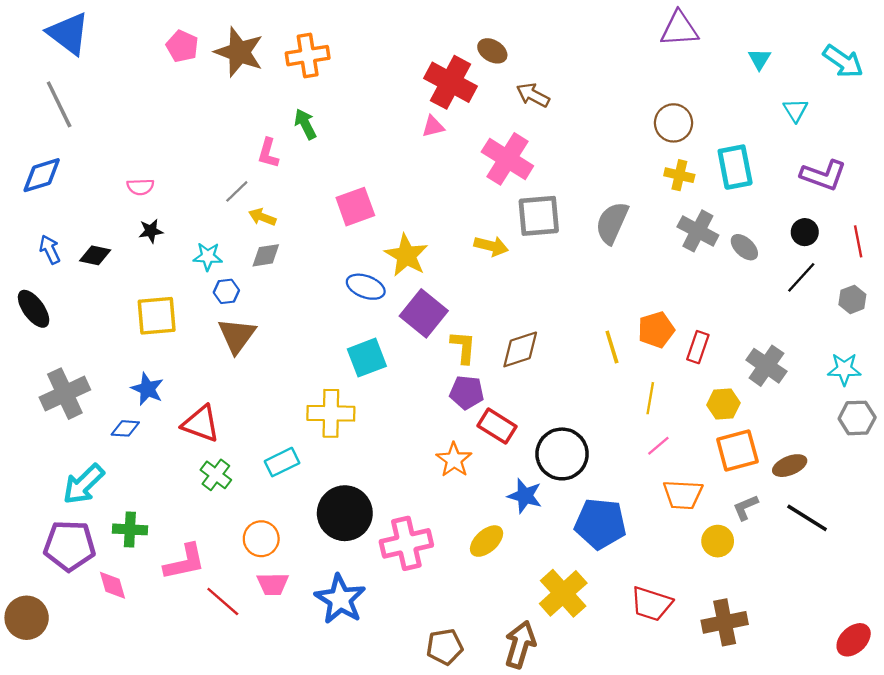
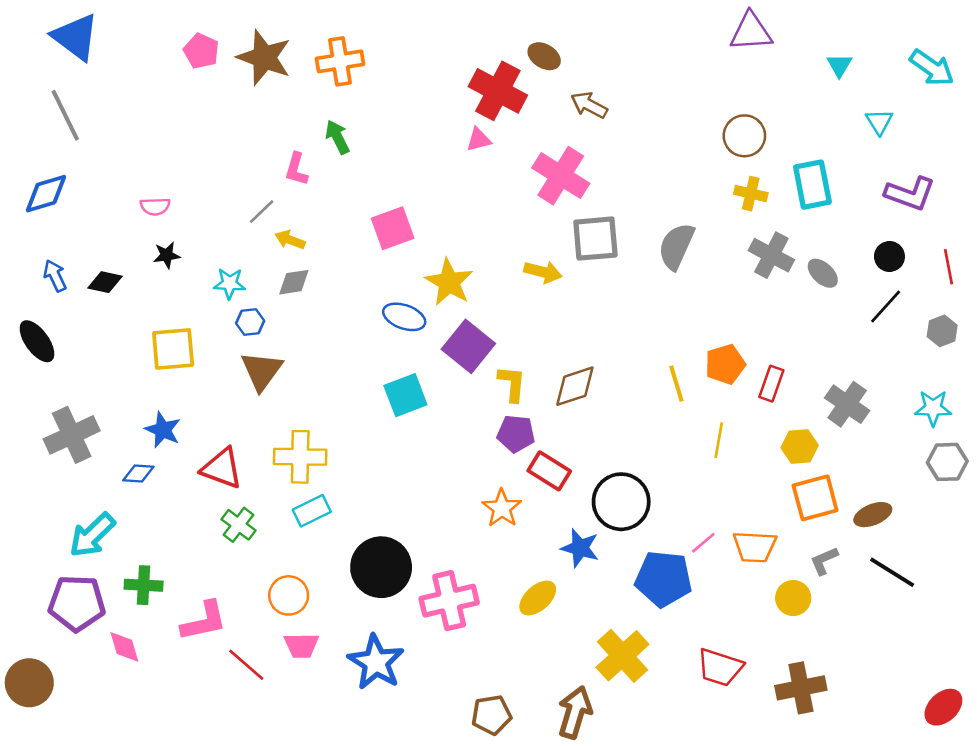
yellow cross: (331, 413) -> (300, 457), moved
pink line: (658, 446) -> (703, 543), moved

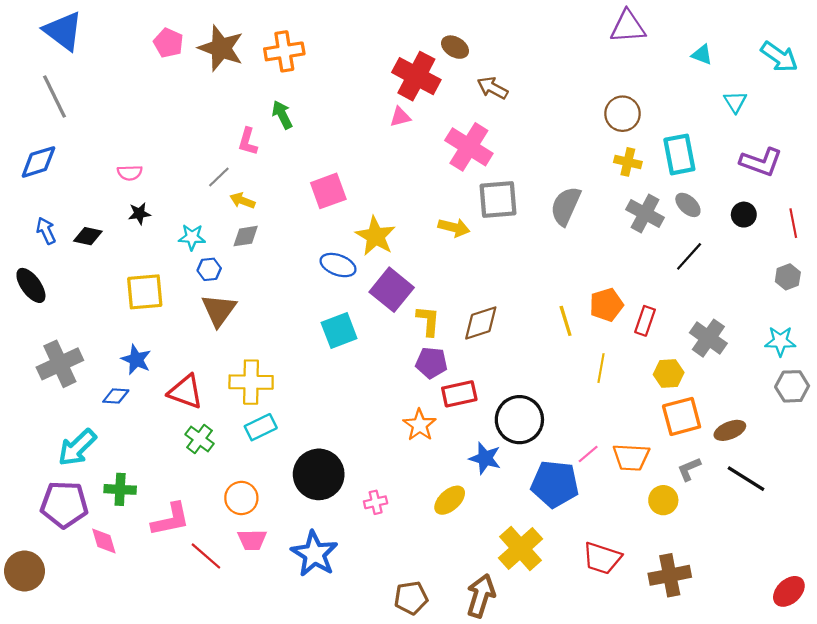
cyan triangle: (839, 65) -> (702, 55), turned -40
gray ellipse: (823, 273) -> (688, 205), moved
black line: (886, 307) -> (689, 256), moved
red rectangle: (549, 471) -> (459, 394), turned -44
pink cross: (449, 601) -> (376, 502), size x0.5

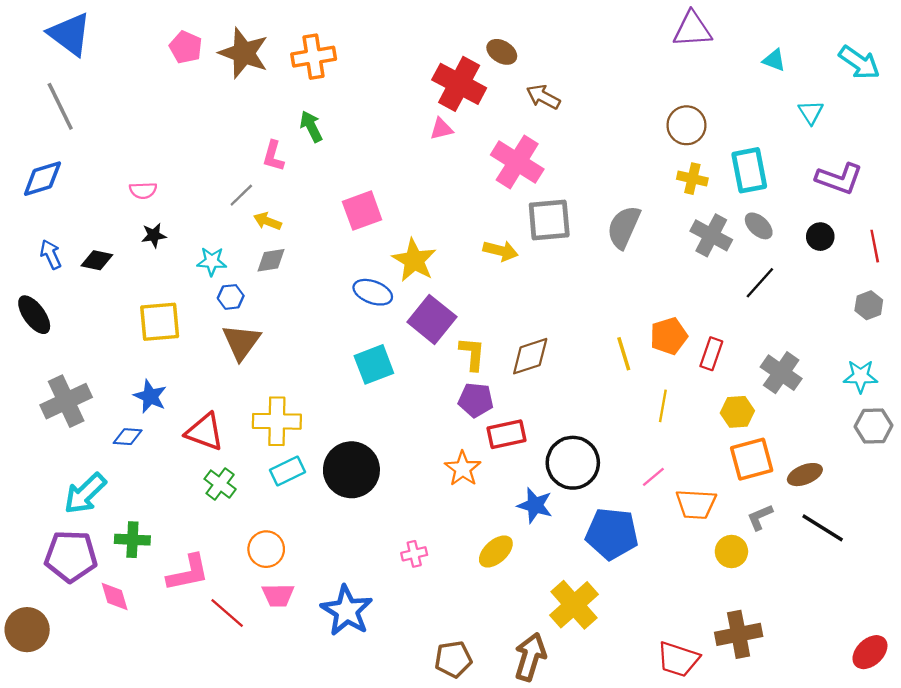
pink line: (588, 454) -> (653, 477), moved
black circle: (319, 474) -> (351, 470), moved
red trapezoid: (602, 558) -> (678, 659), moved

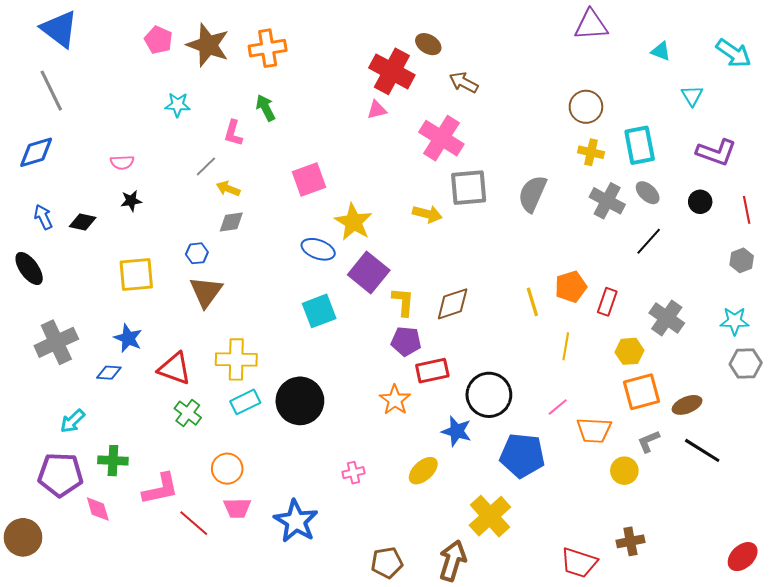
cyan star: (212, 261) -> (178, 105), moved
cyan arrow: (85, 493) -> (73, 421), size x0.7
brown cross: (739, 634) -> (630, 541), size x0.7

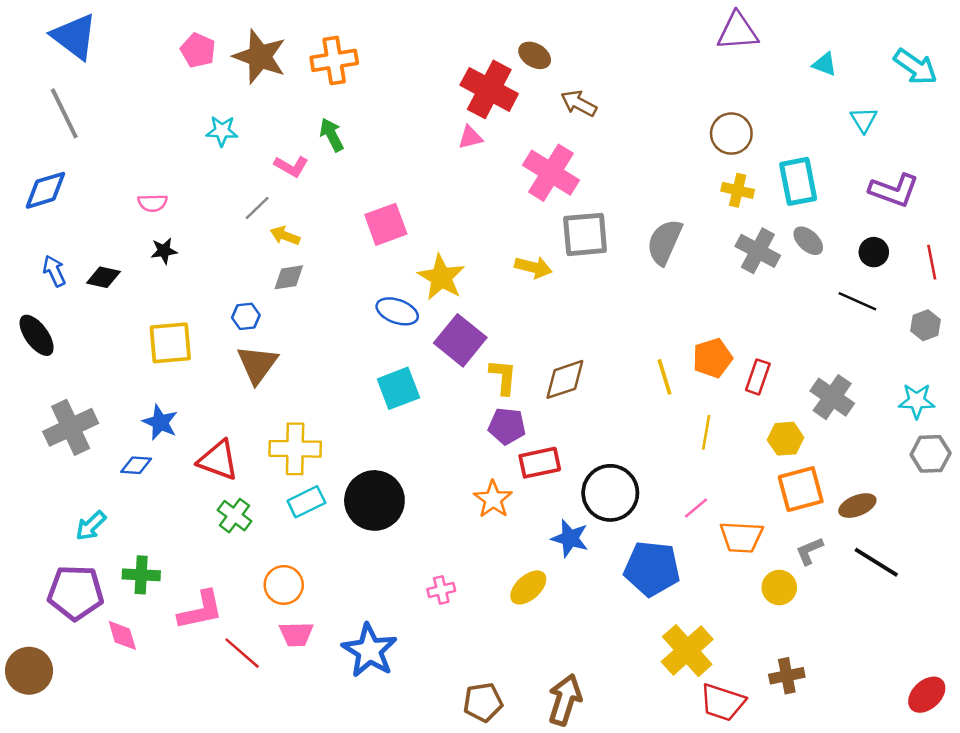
pink L-shape: (233, 133) -> (291, 166), turned -76
black line: (649, 241) -> (857, 301), moved, turned 72
yellow cross: (490, 516) -> (687, 651), moved

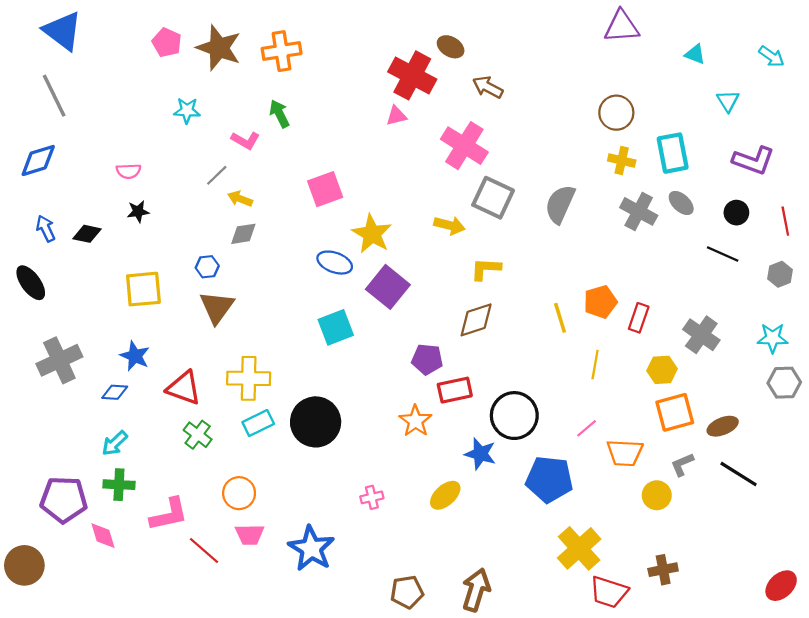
cyan arrow: (915, 67) -> (772, 56), size x0.7
gray square: (585, 234) -> (493, 198), turned 30
yellow L-shape: (503, 377) -> (486, 269), moved, turned -92
cyan arrow: (91, 526) -> (115, 443), moved

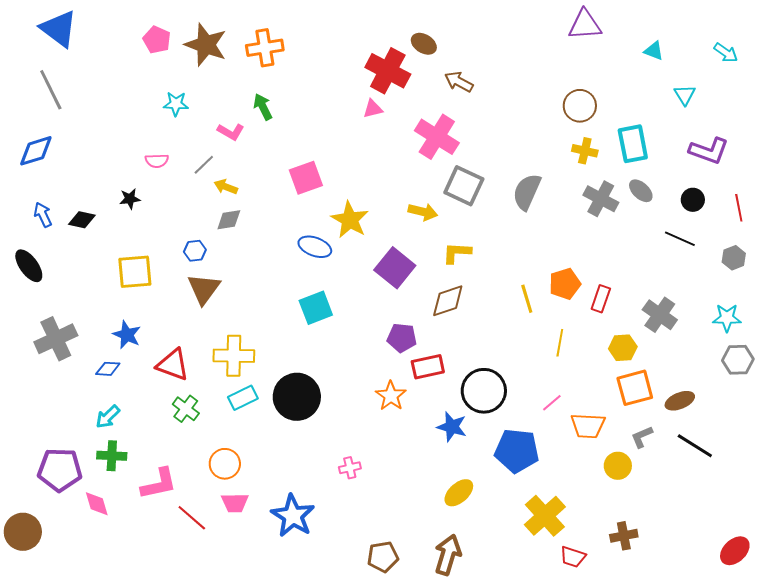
pink semicircle: (129, 171) -> (157, 161), moved
purple square: (388, 287) -> (395, 268), moved
yellow ellipse: (445, 495) -> (459, 493), moved
red trapezoid: (609, 592) -> (573, 557), size x0.7

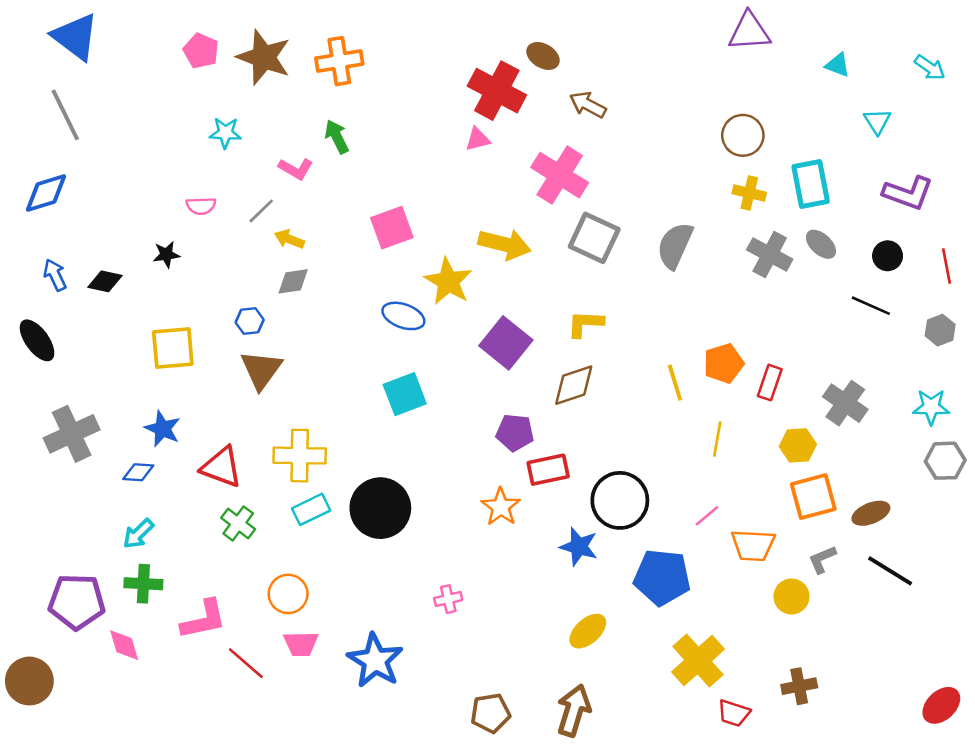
yellow arrow: (423, 212) -> (505, 244), moved, size x1.4

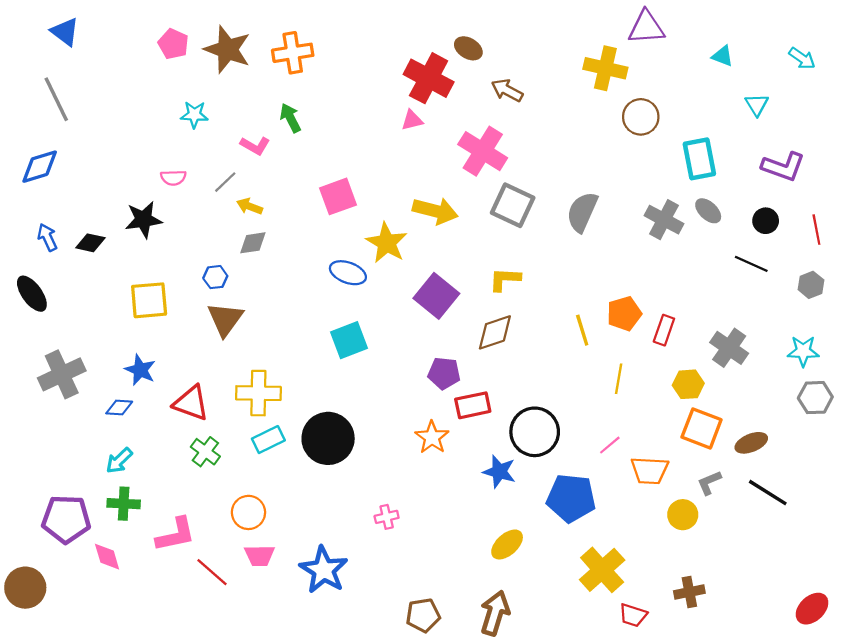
blue triangle: (75, 37) -> (65, 32), size x0.7
yellow cross: (749, 193) -> (605, 68), moved, size x1.5
black star: (166, 254) -> (143, 220), size x1.6
orange square: (813, 497) -> (702, 428), turned 36

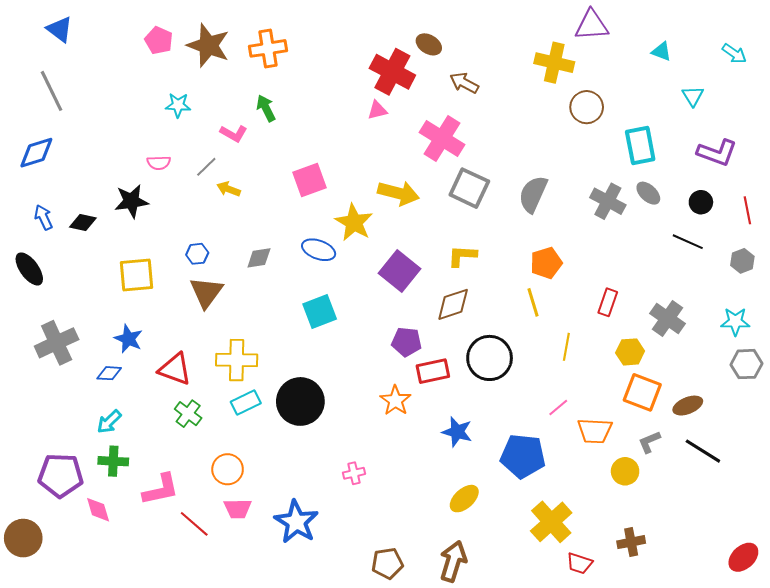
gray diamond: (253, 243) -> (259, 258), moved
orange pentagon: (624, 314) -> (546, 263), moved
black circle: (535, 432) -> (490, 358), moved

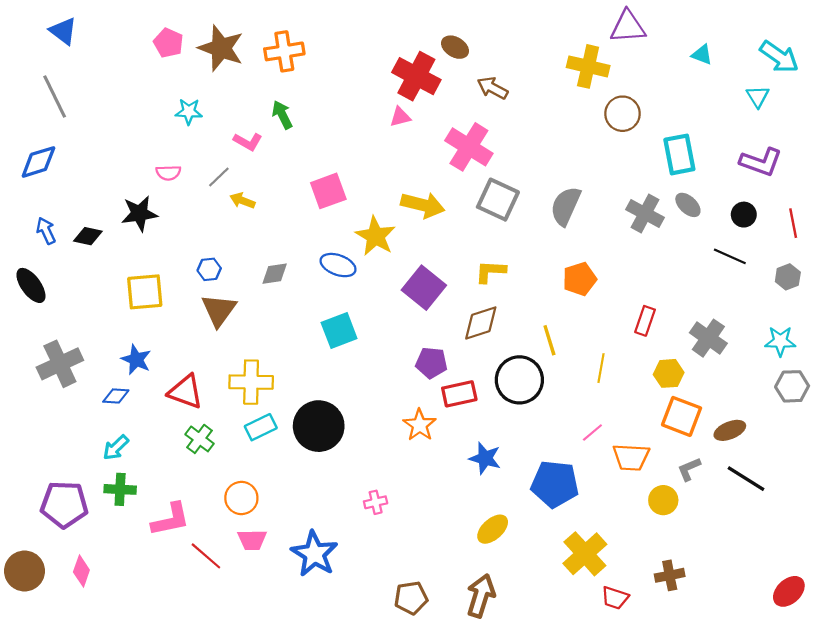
cyan arrow: (734, 54) -> (779, 57), size x1.5
cyan triangle: (693, 96) -> (758, 97), moved
yellow line: (533, 302) -> (549, 340), moved
pink diamond: (98, 510) -> (81, 571), moved, turned 36

